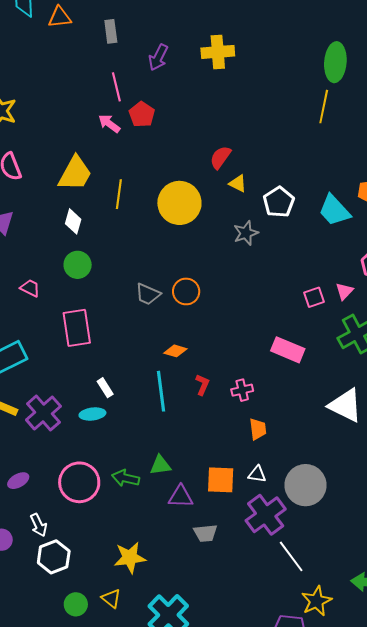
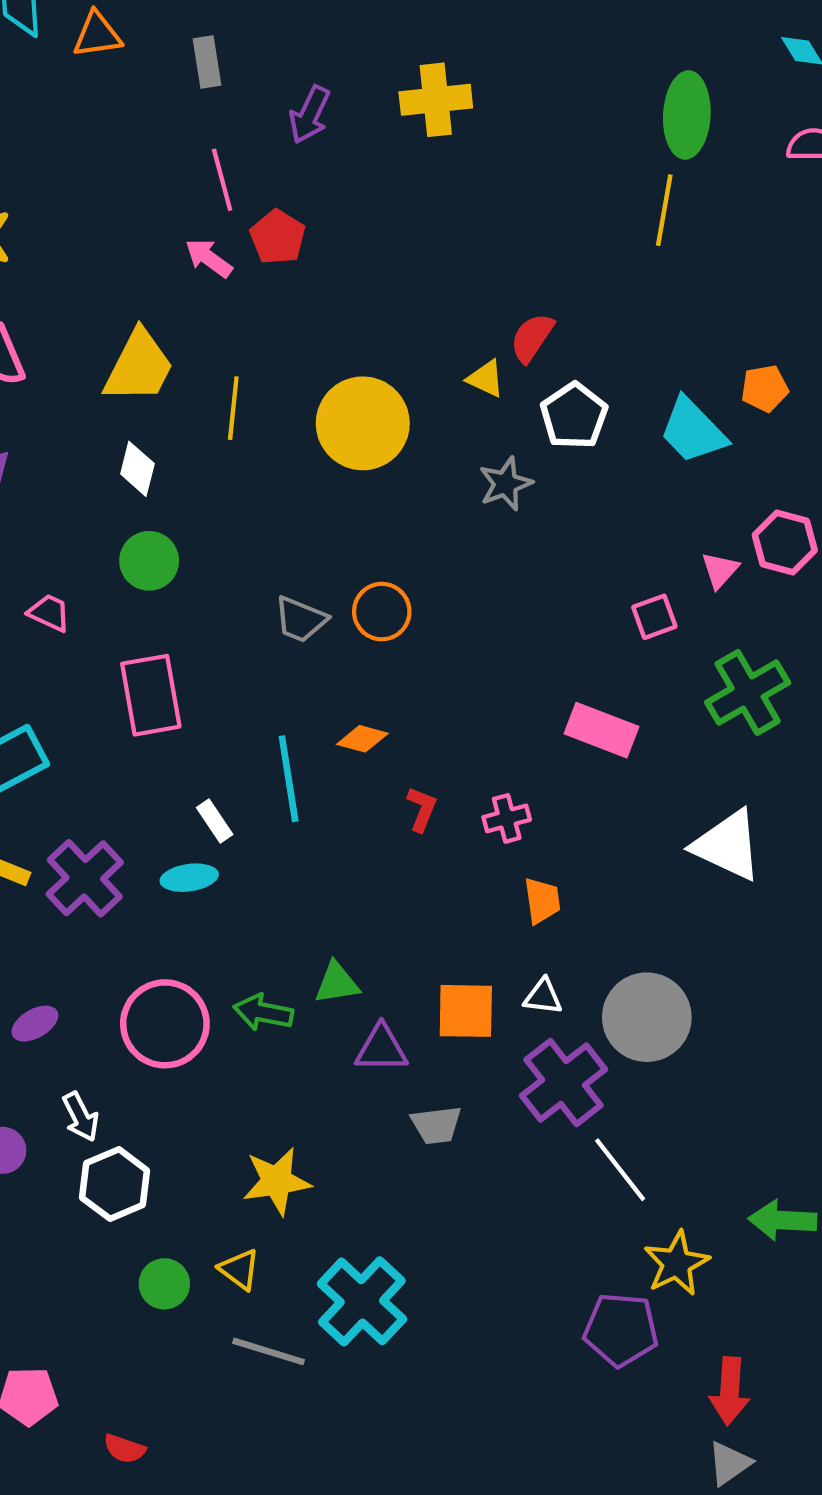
red semicircle: (220, 157) -> (532, 338), moved
pink triangle: (344, 291) -> (720, 570), moved
cyan line: (161, 391) -> (289, 779), moved

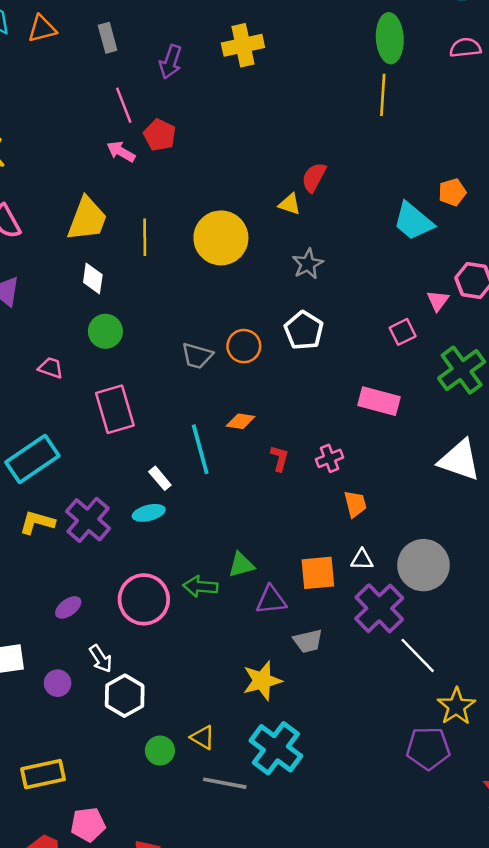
white pentagon: (574, 416) -> (304, 330), moved
yellow star: (277, 1181) -> (262, 681), moved

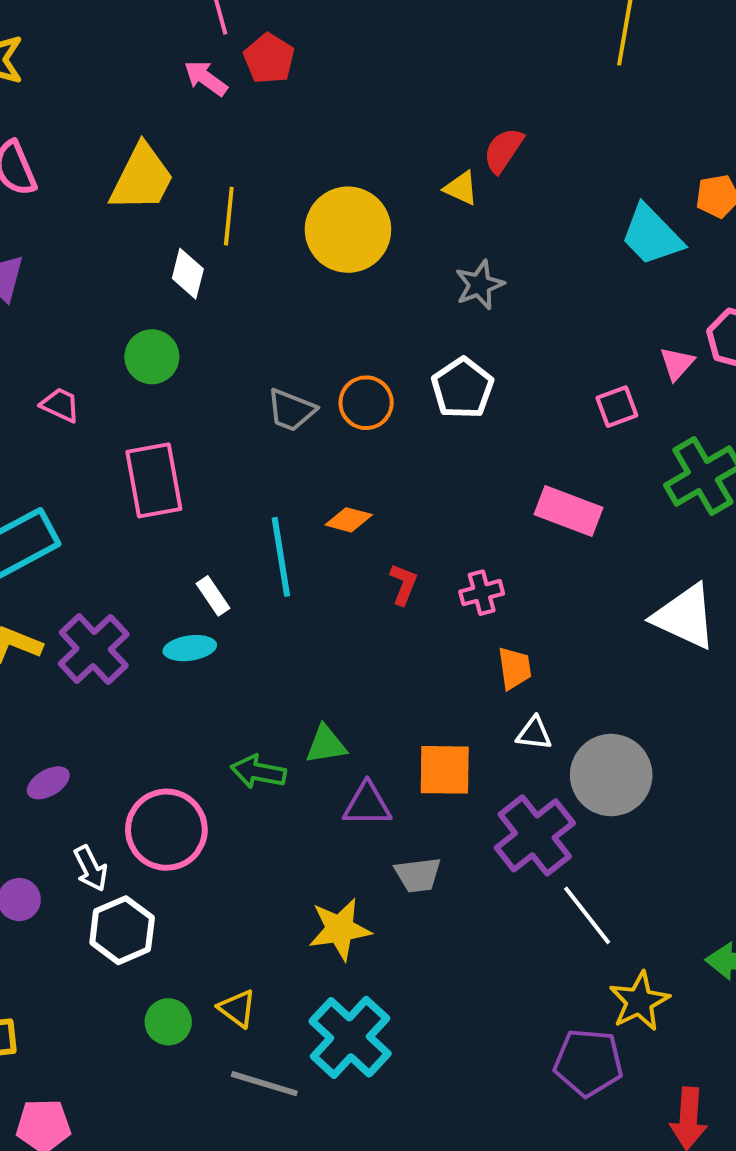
white diamond: (93, 279) -> (188, 274), moved
white triangle: (362, 560) -> (534, 733), moved
pink circle: (144, 599) -> (166, 830), moved

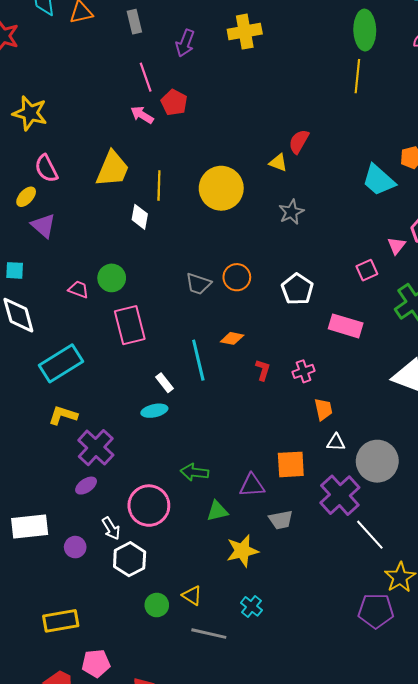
green circle: (152, 357) -> (112, 278), moved
white pentagon: (463, 388) -> (297, 289), moved
purple cross: (94, 649) -> (96, 448), moved
green triangle: (326, 745) -> (217, 511), moved
cyan cross: (350, 1037) -> (252, 606), size x0.5

